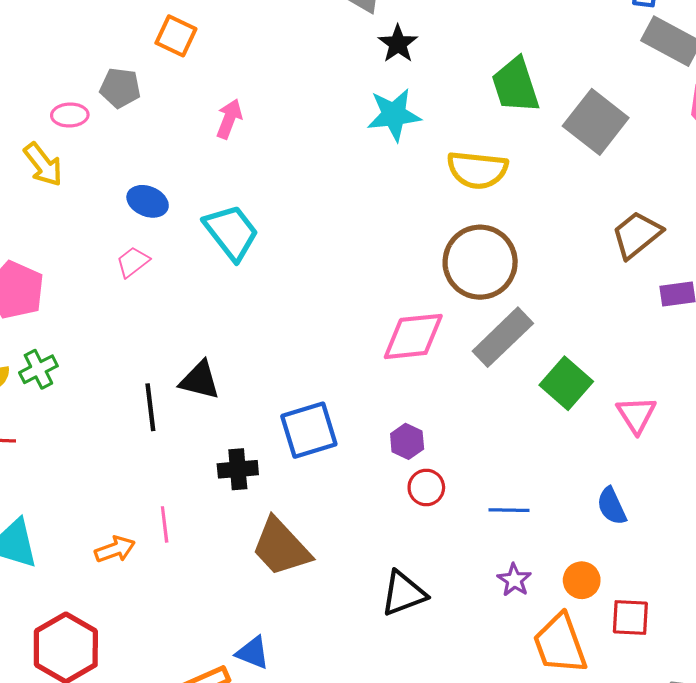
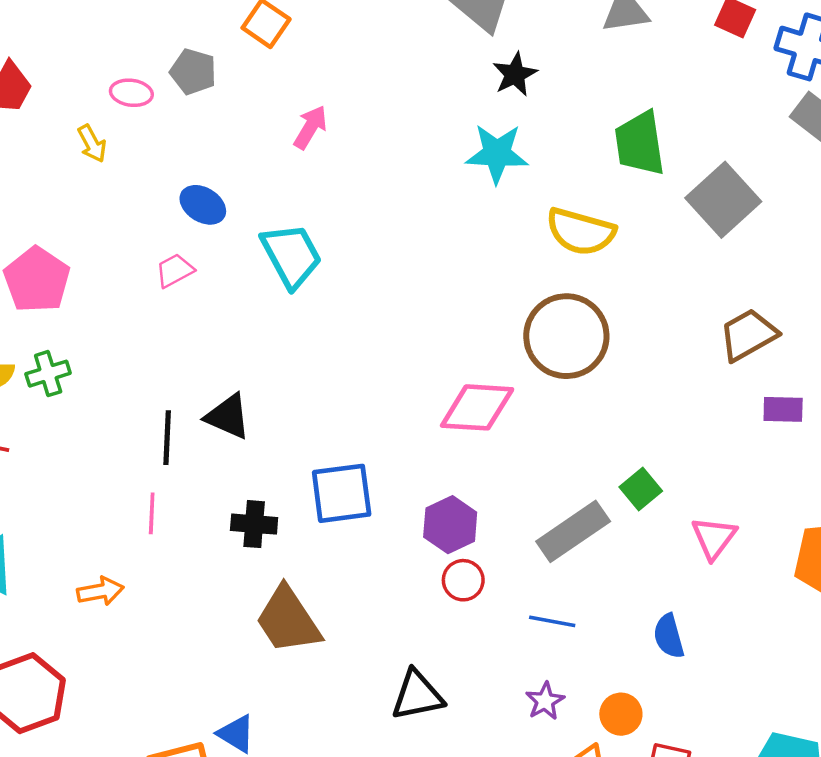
yellow arrow: (43, 165) -> (92, 144), size x0.7
gray rectangle: (503, 337) -> (573, 531), moved
green square: (566, 383) -> (641, 489), size x0.7
purple hexagon: (407, 441) -> (450, 525), size x1.4
pink line: (165, 524) -> (152, 513), moved

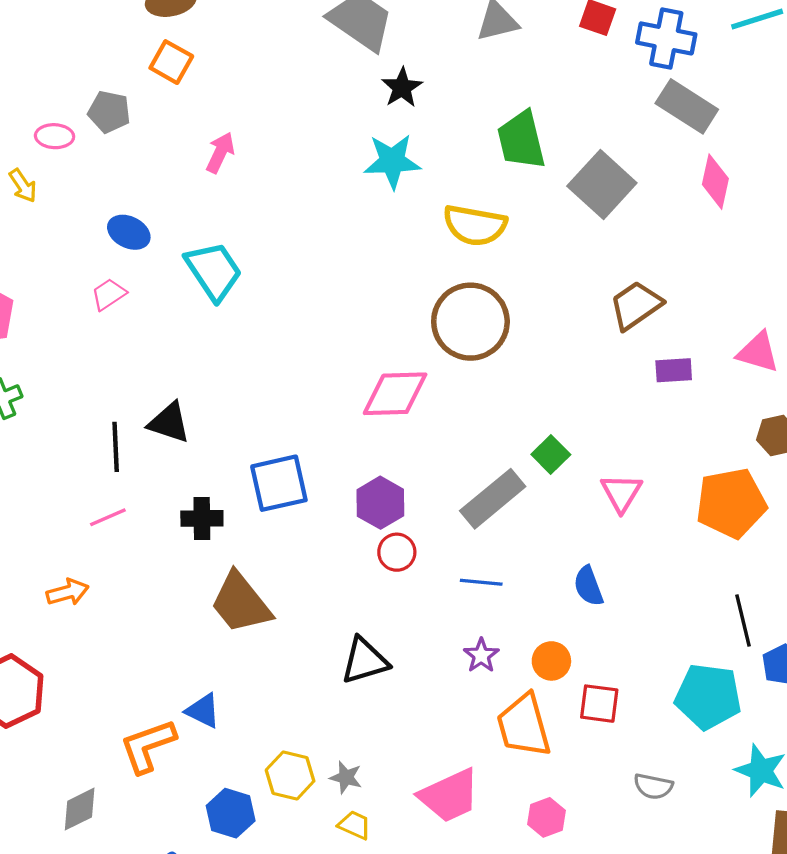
pink line: (152, 513) -> (108, 517), turned 69

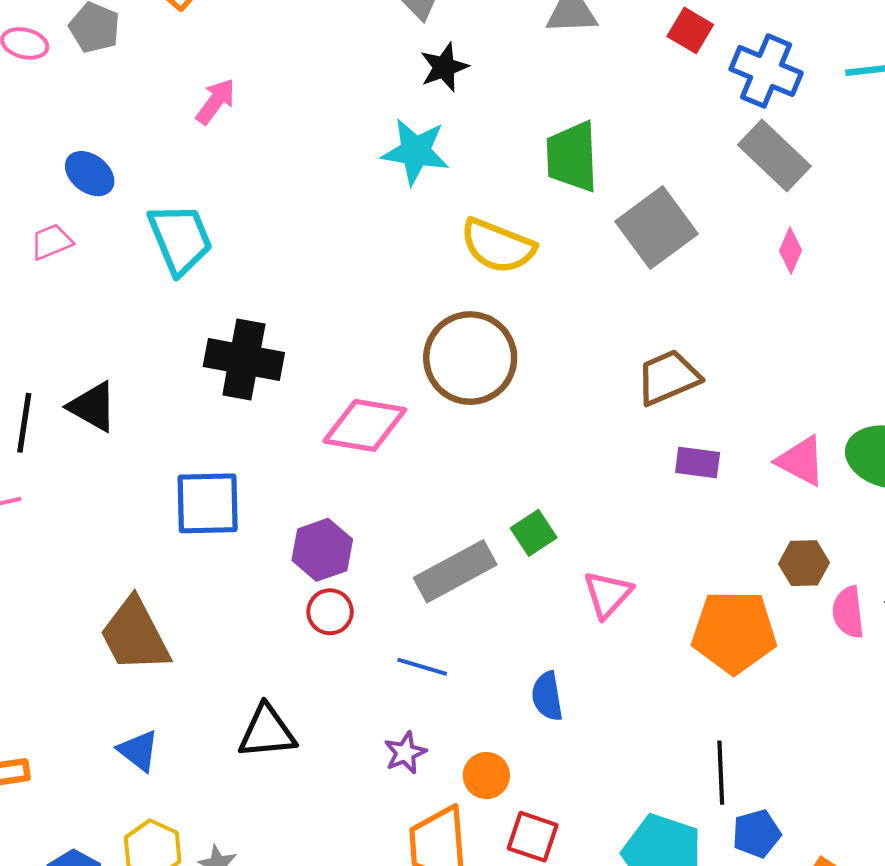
pink diamond: (715, 182) -> (790, 250), size x0.7
black cross: (202, 518) -> (244, 359), moved, size x1.5
blue triangle: (203, 711) -> (139, 751), moved

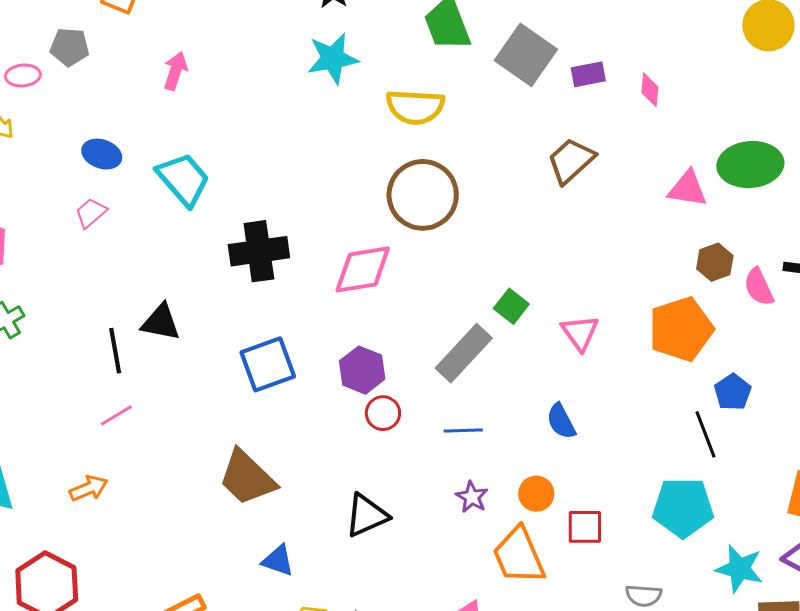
pink diamond: (790, 250) -> (650, 90), moved
purple rectangle: (698, 462) -> (588, 74), moved
blue pentagon: (756, 834) -> (733, 392), moved

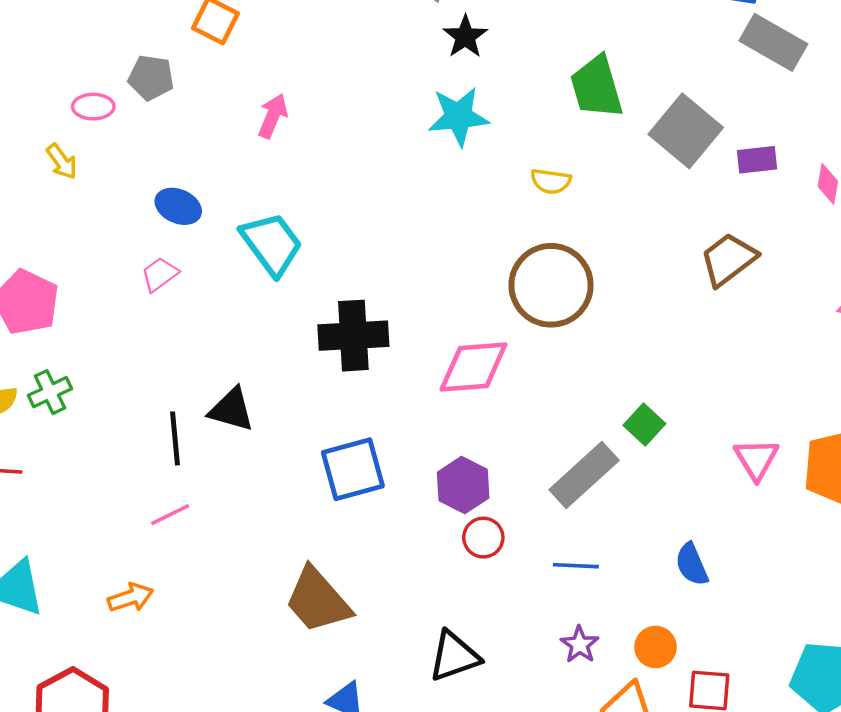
yellow semicircle: (415, 107) -> (551, 181), size x0.6
pink triangle: (580, 333) -> (756, 459), moved

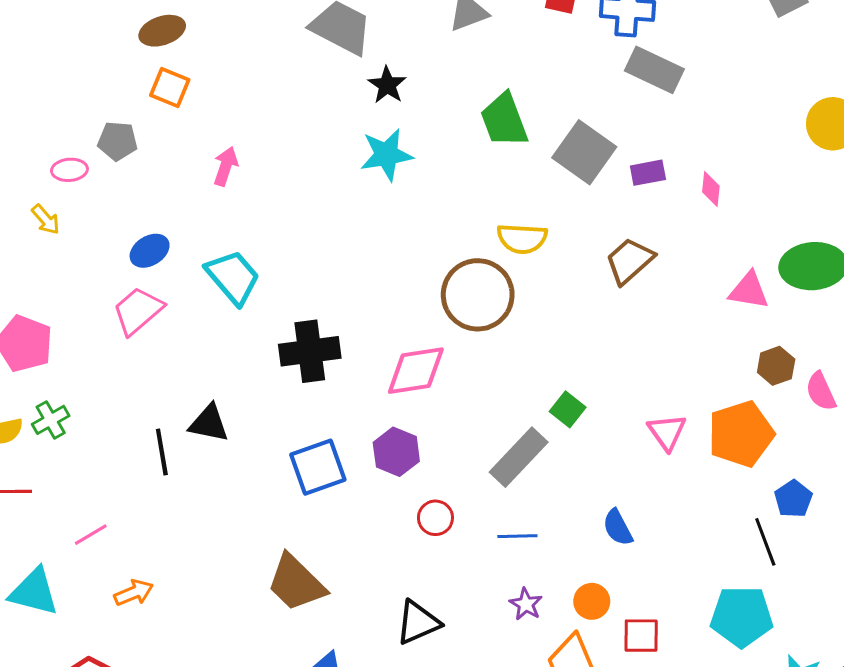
yellow semicircle: (551, 181) -> (522, 239), moved, size x1.4
blue ellipse: (178, 206) -> (150, 251), turned -51
pink trapezoid: (160, 274) -> (138, 311), size x1.6
purple hexagon: (463, 485) -> (396, 452), moved
pink line: (170, 515) -> (91, 535), moved

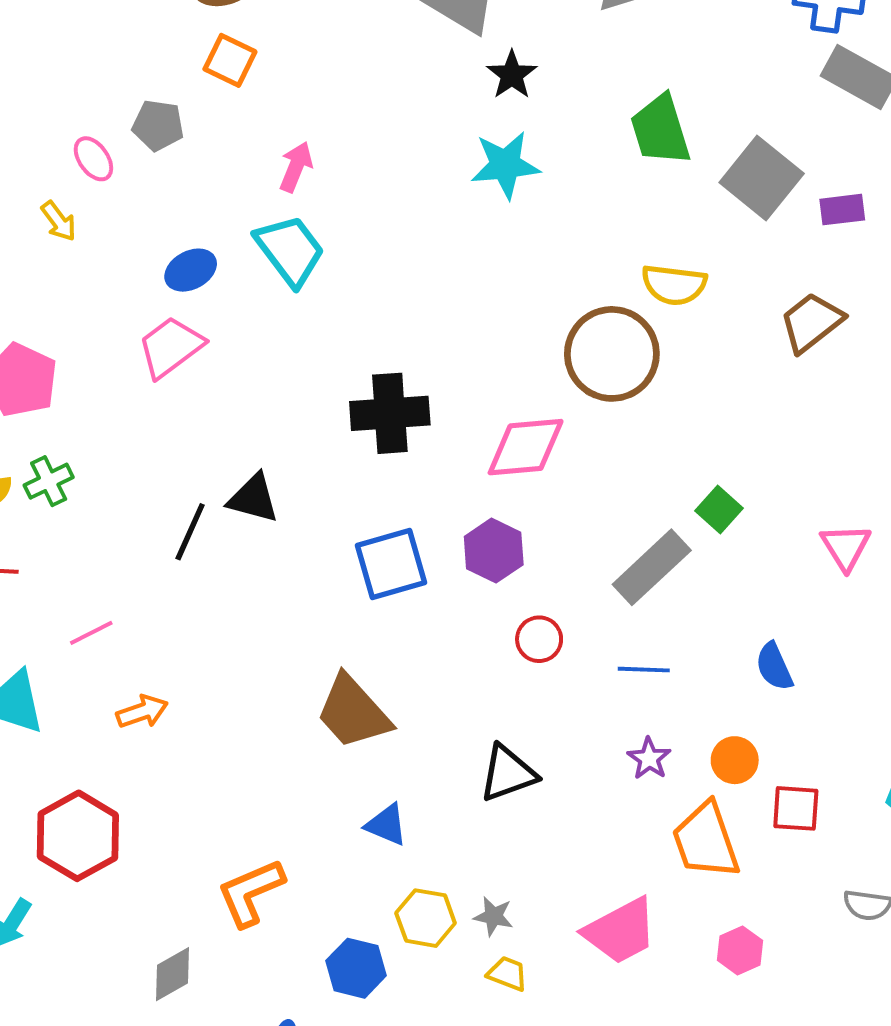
pink ellipse: (69, 170) -> (93, 159), turned 56
cyan trapezoid: (233, 277) -> (290, 250), moved
black line: (162, 452) -> (190, 532), turned 30

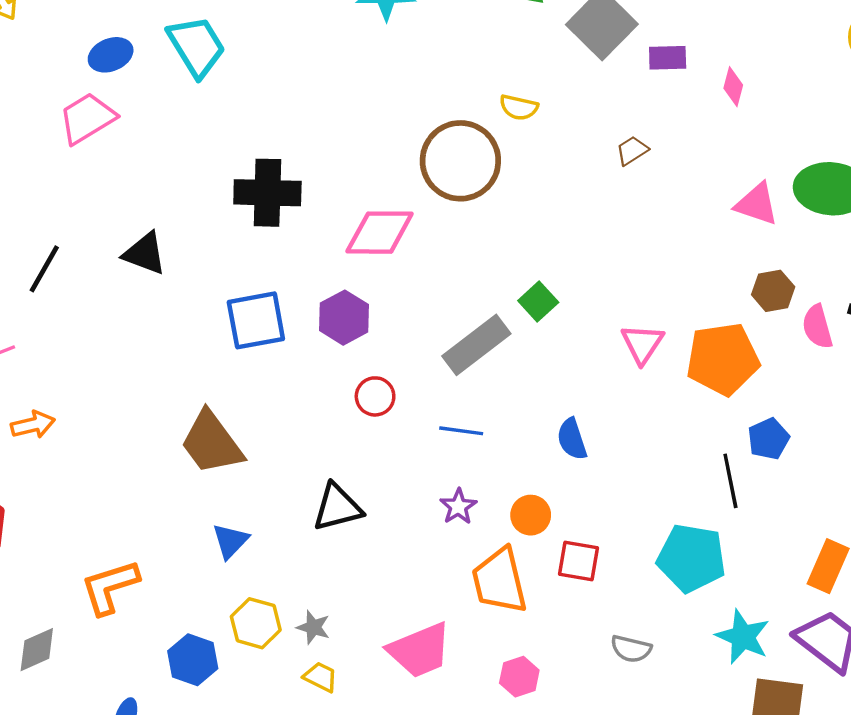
yellow semicircle: (674, 285) -> (519, 107), size x0.7
brown trapezoid: (811, 322) -> (632, 151), size x0.6
black line: (190, 532) -> (44, 269), moved
blue triangle: (386, 825) -> (230, 541), turned 45

